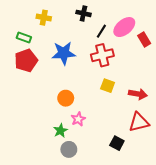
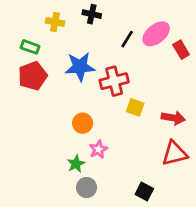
black cross: (83, 13) -> (92, 14), moved
red cross: (102, 55) -> (114, 81), moved
black square: (117, 143) -> (144, 191), moved

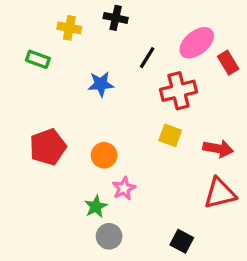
black line: (127, 39) -> (147, 58), moved
blue star: (80, 67) -> (101, 84), size x0.7
red pentagon: (33, 76) -> (48, 147), moved
red cross: (114, 81) -> (178, 91), moved

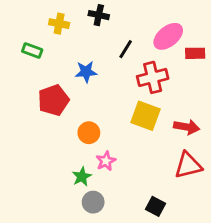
red rectangle: (228, 63) -> (195, 53), turned -60
yellow square: (170, 135) -> (146, 116), size x1.5
red pentagon: (48, 147) -> (53, 100), moved

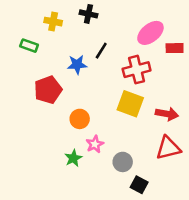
black line: (126, 49) -> (101, 51), moved
gray circle: (93, 202) -> (123, 162), moved

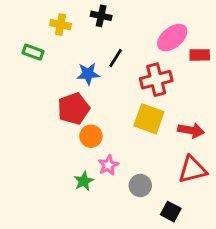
red pentagon: (48, 90) -> (74, 109), moved
black square: (139, 185) -> (171, 212), moved

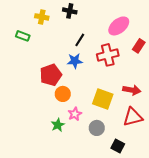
red rectangle: (200, 55) -> (139, 46), moved, turned -56
blue star: (88, 74) -> (75, 61), moved
yellow square: (149, 119) -> (103, 99), moved

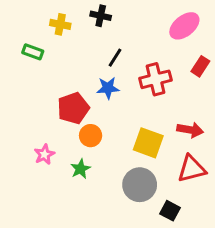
pink ellipse: (119, 26) -> (184, 26), moved
pink star: (75, 114) -> (44, 154), moved
green star: (58, 125) -> (80, 169), moved
gray circle: (97, 128) -> (140, 185), size x1.5

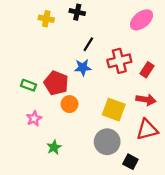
green rectangle: (33, 52) -> (28, 85), moved
red rectangle: (200, 66) -> (147, 70), moved
red pentagon: (73, 108) -> (56, 83), turned -30
green star: (80, 169) -> (54, 147), moved

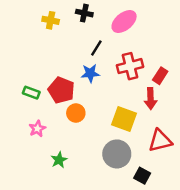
pink ellipse: (141, 20) -> (124, 22), moved
red arrow: (146, 100) -> (151, 99), moved, turned 78

